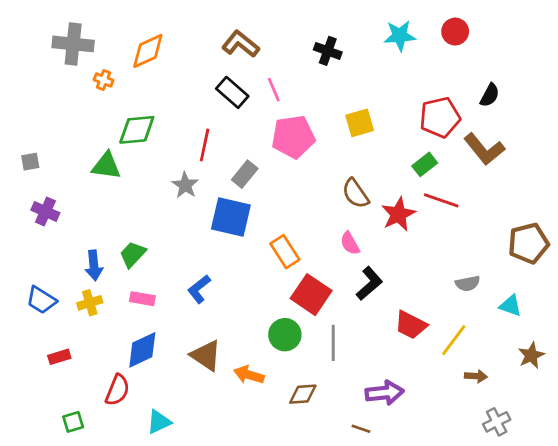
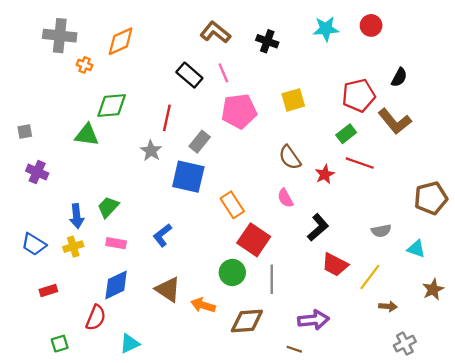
brown L-shape: (241, 44) -> (215, 32), moved
red star: (398, 214) -> (325, 174), size x0.7
black L-shape: (369, 283) -> (318, 227), moved
brown diamond: (303, 394) -> (247, 321), size x1.4

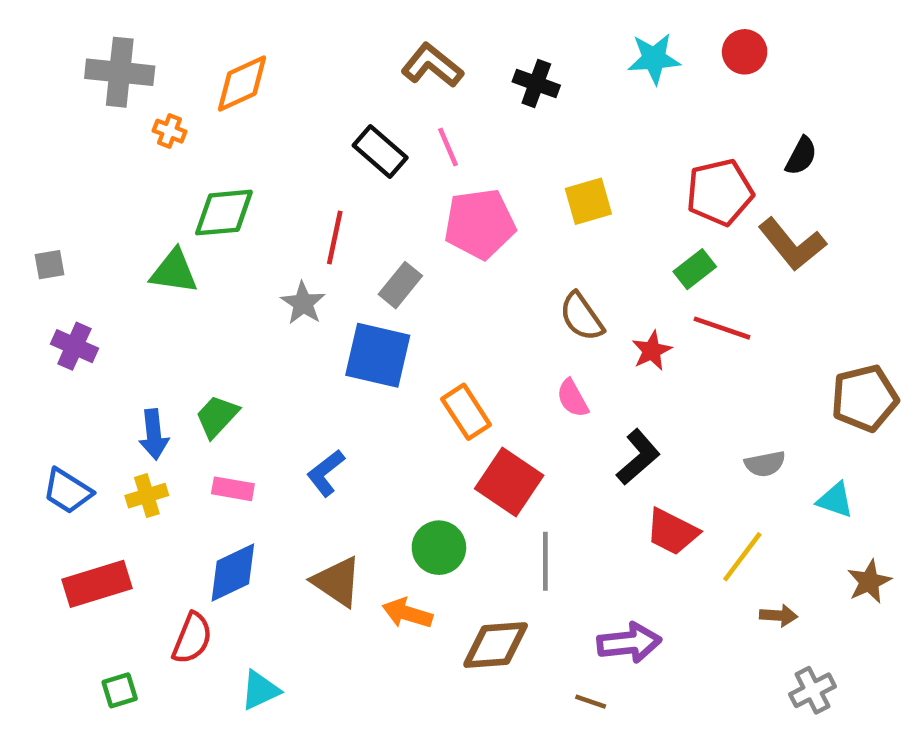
green circle: (232, 272) -> (439, 548), moved
red rectangle: (48, 291) -> (97, 584), size x1.8

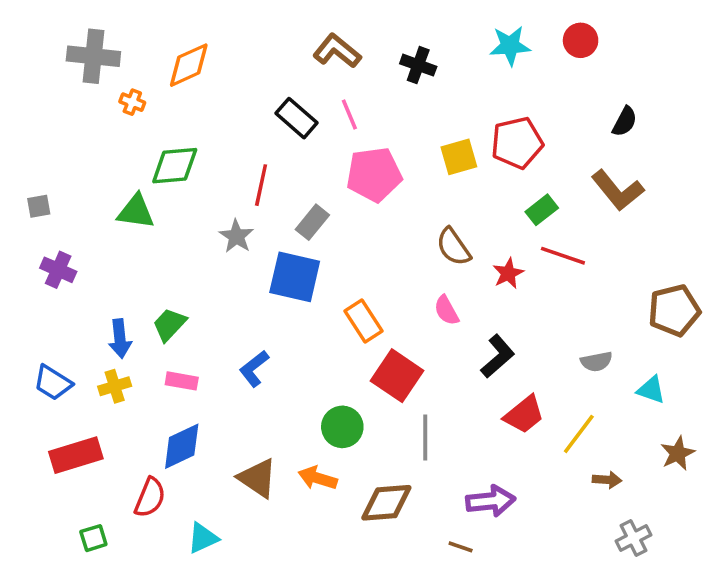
red pentagon: (720, 192) -> (517, 143), moved
red trapezoid: (672, 532) -> (524, 415), turned -66
brown triangle: (337, 582) -> (258, 478), moved

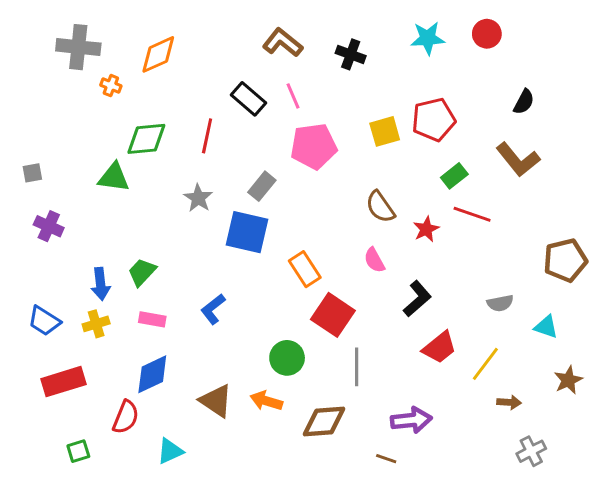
red line: (261, 185) -> (207, 136), moved

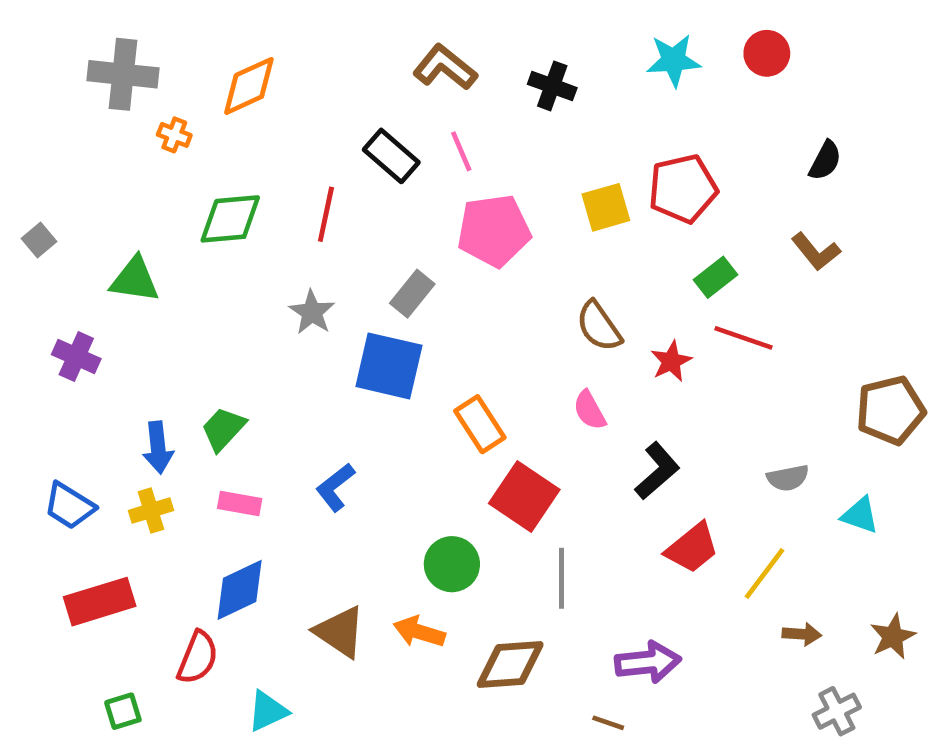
brown L-shape: (518, 160) -> (816, 252), size x0.7
gray square: (32, 173) -> (39, 240), moved, turned -30
green triangle: (114, 177) -> (135, 280), moved
brown star: (568, 380) -> (893, 637), moved

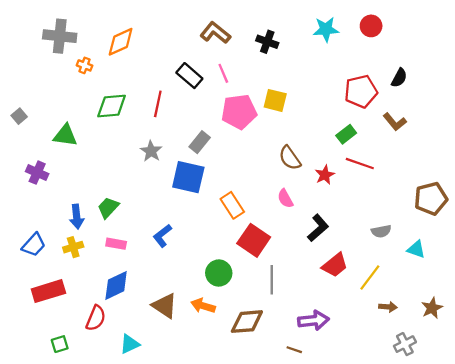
red pentagon: (683, 189) -> (361, 91), moved
yellow square: (606, 207) -> (275, 100), moved, turned 30
blue trapezoid: (69, 506) -> (34, 245), turned -80

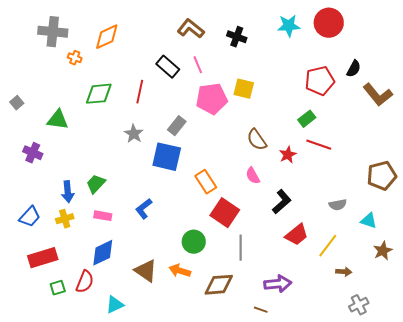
red circle: (371, 26) -> (329, 23), size x1.5
brown L-shape: (395, 122) -> (378, 95), moved, size x1.4
brown star: (432, 308) -> (383, 251), moved
green square: (60, 344) -> (58, 288), moved

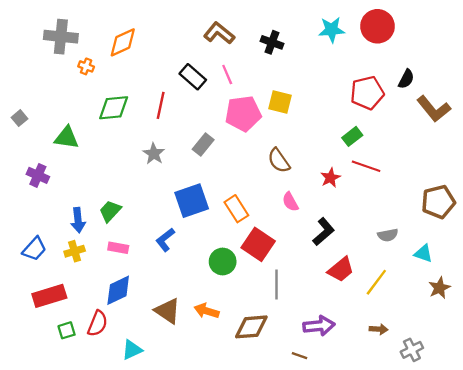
brown semicircle: (257, 140) -> (279, 161), moved
blue square: (167, 157) -> (192, 201), moved, turned -32
green circle: (194, 242) -> (223, 261), moved
brown arrow: (344, 272) -> (379, 329), moved

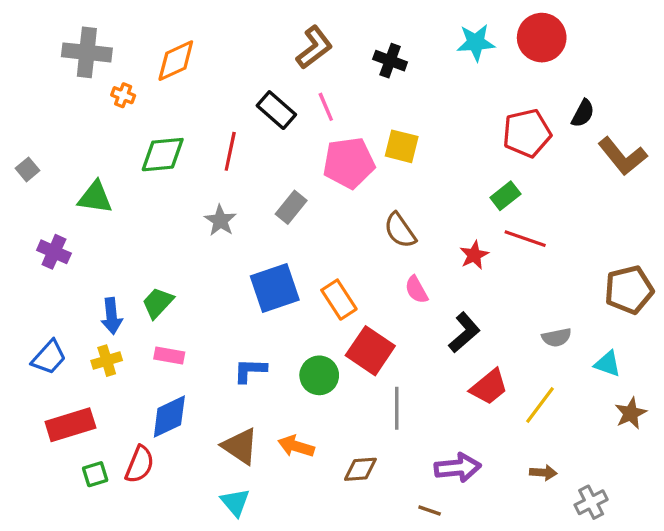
brown L-shape: (219, 33) -> (314, 47), turned 104
blue L-shape: (165, 240) -> (250, 370), moved, turned 40
brown diamond: (251, 327) -> (360, 469), size x0.7
cyan triangle: (132, 350) -> (235, 502), moved, turned -45

